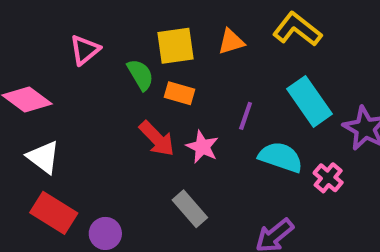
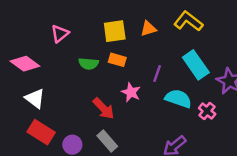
green semicircle: (140, 75) -> (89, 64), moved, turned 126
red arrow: (157, 139) -> (104, 108), moved
gray rectangle: (190, 209) -> (107, 141), moved

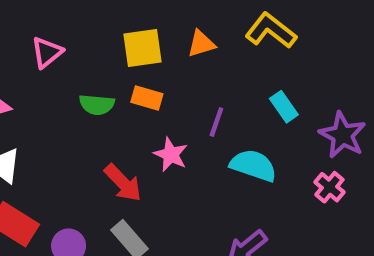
cyan rectangle: (196, 65) -> (284, 107), size x0.6
pink cross: (207, 111) -> (329, 187), moved

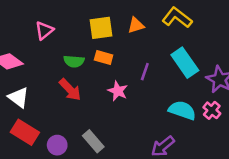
cyan rectangle: (284, 107) -> (185, 63), size x1.6
cyan semicircle: (253, 165) -> (182, 110), moved
red arrow: (123, 183) -> (70, 90), moved

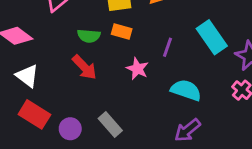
cyan semicircle: (182, 110) -> (186, 90), moved

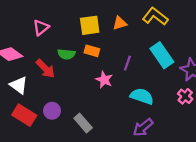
red arrow: (84, 67) -> (45, 69), moved
purple circle: (70, 129) -> (52, 111), moved

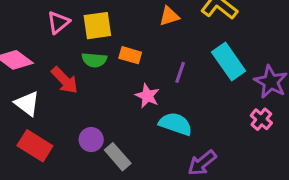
yellow square: (90, 25) -> (97, 26), moved
cyan semicircle: (142, 96) -> (175, 124), moved
purple circle: (52, 111) -> (91, 140), moved

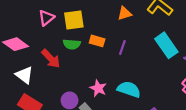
purple line: (180, 72) -> (122, 48), moved
pink star: (147, 96) -> (98, 88), moved

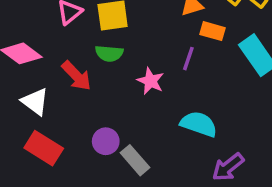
orange rectangle: (97, 41) -> (212, 31), moved
pink star: (98, 88) -> (151, 81), moved

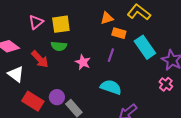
purple line: (188, 59) -> (111, 55), moved
red rectangle: (44, 148) -> (33, 101), moved

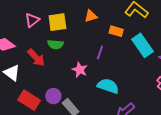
orange triangle: (107, 18) -> (91, 16), moved
purple line: (111, 55) -> (100, 53), moved
pink star: (83, 62) -> (80, 70), moved

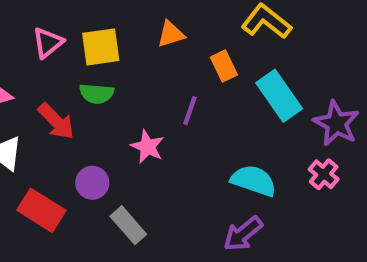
orange rectangle: (116, 31) -> (224, 66), turned 48
cyan semicircle: (108, 86) -> (254, 181), moved
purple circle: (53, 96) -> (92, 183), moved

